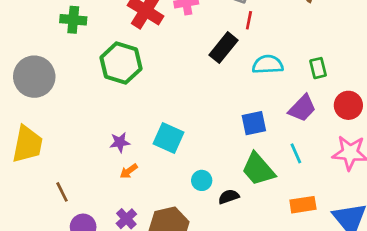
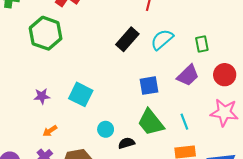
black rectangle: (223, 48) -> (127, 39), moved
cyan semicircle: (268, 65) -> (162, 40), turned -40
cyan line: (296, 153) -> (184, 122), moved
orange arrow: (129, 171) -> (50, 131), moved

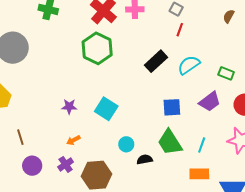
green hexagon: (46, 33) -> (97, 48), moved
green rectangle: (202, 44) -> (226, 73), turned -63
cyan line: (184, 122) -> (202, 145), turned 35

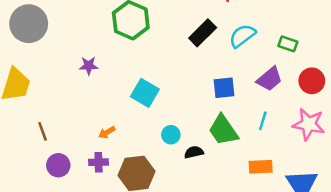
purple star: (69, 107) -> (89, 66), moved
cyan line: (202, 145) -> (263, 121), moved
purple cross: (66, 164) -> (99, 162), turned 35

